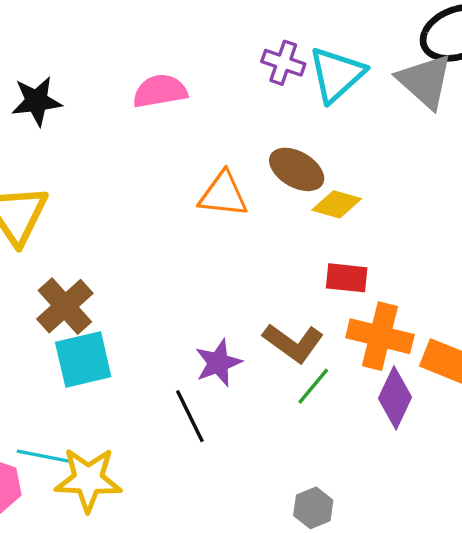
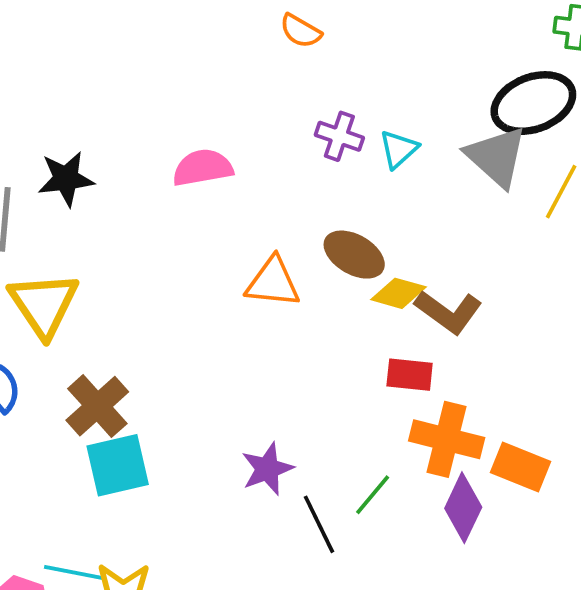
cyan triangle: (337, 74) -> (399, 149), size x0.6
brown L-shape: (293, 343) -> (448, 312), moved
black line: (190, 416) -> (319, 524), moved

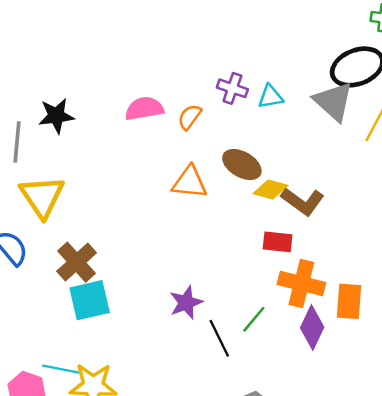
orange semicircle: (301, 31) -> (190, 117), moved, turned 96
cyan triangle: (399, 149) -> (270, 97), turned 32
orange rectangle: (520, 467) -> (349, 301), turned 72

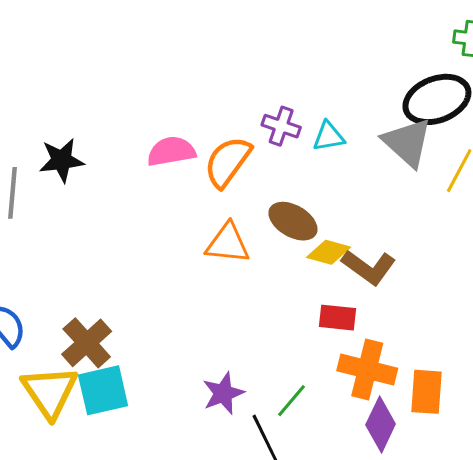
orange semicircle: (190, 117) -> (228, 162), size x1.6
yellow triangle: (42, 197) -> (50, 392), moved
green line: (254, 319) -> (291, 401), moved

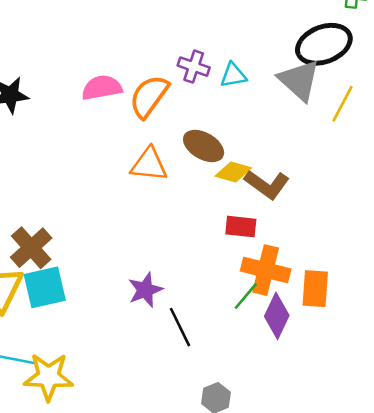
green line: (291, 401) -> (246, 296), moved

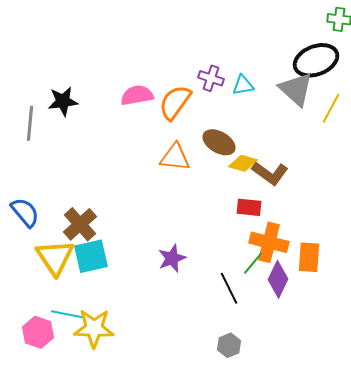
black line: (180, 327) -> (229, 288), moved

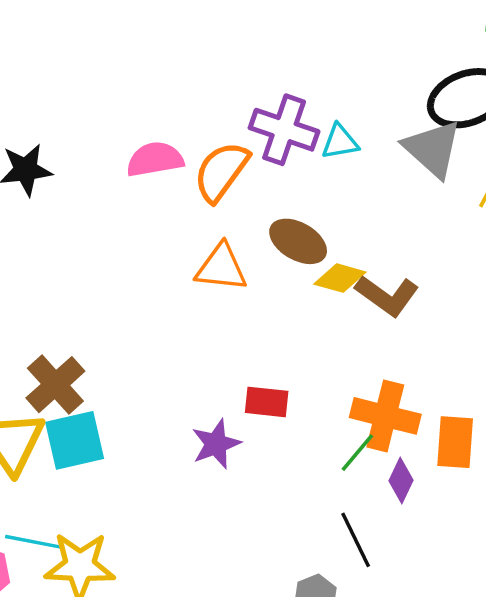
purple cross: (211, 78) -> (284, 130), size x1.5
red rectangle: (249, 207) -> (267, 402), moved
purple diamond: (278, 279) -> (401, 481), size x0.7
black line: (229, 288) -> (356, 540), moved

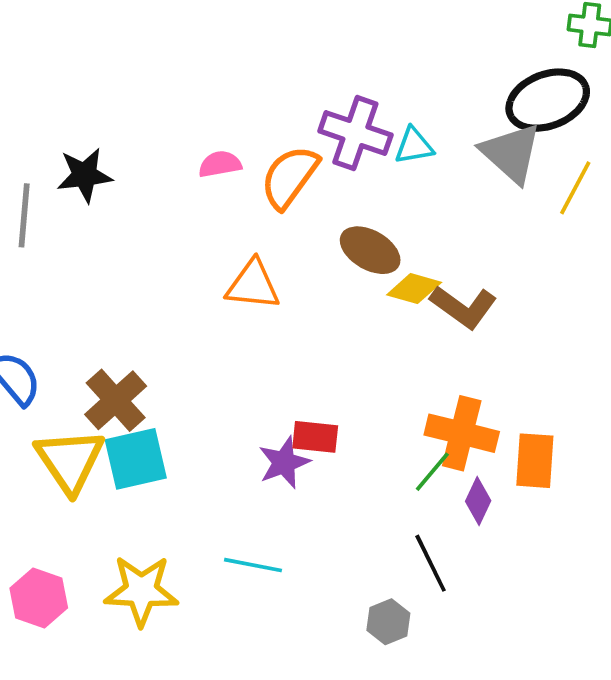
pink semicircle: (155, 159) -> (220, 164), size x0.7
orange triangle: (221, 268) -> (253, 285), moved
red rectangle: (267, 402) -> (315, 437), moved
cyan line: (33, 542) -> (253, 565), moved

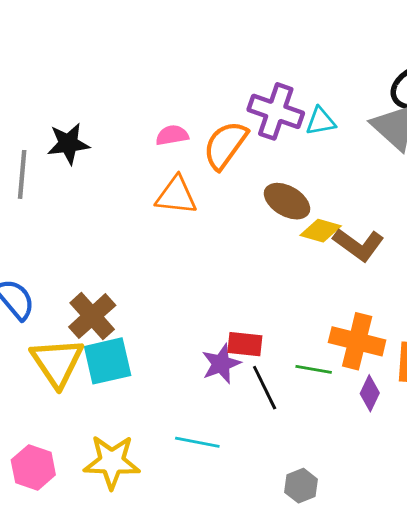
orange triangle: (253, 285) -> (176, 196), moved
green line: (432, 472) -> (314, 369), moved, turned 60
black line: (431, 563) -> (265, 388), moved

